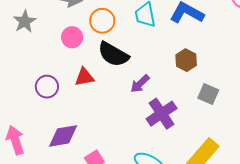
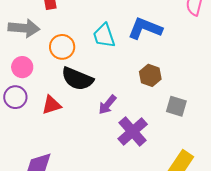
pink circle: (72, 37) -> (22, 67), moved
purple circle: (47, 87) -> (15, 97), moved

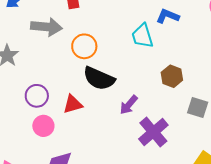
blue L-shape: (145, 28) -> (168, 16), moved, size x0.7
cyan trapezoid: (104, 36) -> (142, 36), moved
pink circle: (22, 67) -> (43, 126), moved

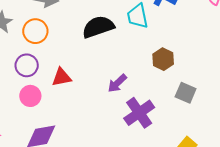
orange circle: (84, 46) -> (35, 31), moved
black semicircle: (99, 78) -> (98, 27), moved, turned 132

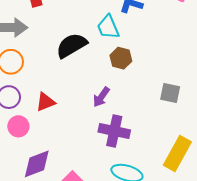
brown hexagon: (163, 59) -> (121, 58), moved
purple cross: (139, 113) -> (114, 131), moved, turned -32

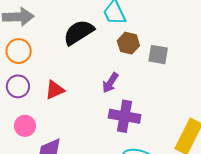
gray square: (170, 93) -> (158, 55), moved
pink circle: (18, 126) -> (25, 126), moved

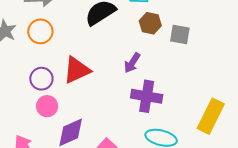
purple circle: (18, 86) -> (41, 79), moved
red triangle: (55, 90) -> (77, 70), size x1.4

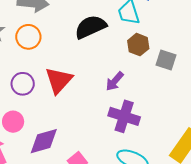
red triangle: (77, 70) -> (59, 80), turned -32
pink circle: (47, 106) -> (13, 122), moved

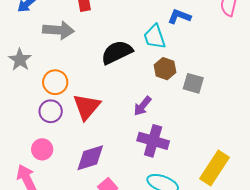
orange circle: (28, 37) -> (55, 82), moved
purple diamond: (44, 141) -> (90, 158), moved

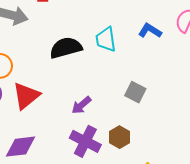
blue L-shape: (179, 16) -> (150, 31), moved
brown hexagon: (165, 69) -> (120, 137), moved

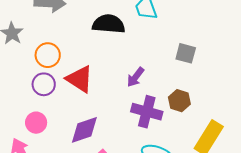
black semicircle: (66, 48) -> (109, 24), turned 32
red triangle: (26, 96) -> (80, 79), turned -36

